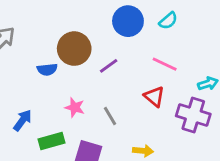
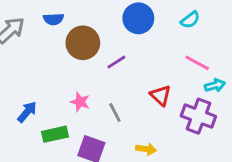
cyan semicircle: (168, 21) -> (190, 20), moved
pink line: (165, 64) -> (197, 63), moved
blue semicircle: (47, 69) -> (53, 19), moved

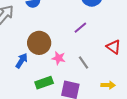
brown circle: (83, 43) -> (39, 43), moved
blue arrow: (27, 112) -> (22, 61), moved

